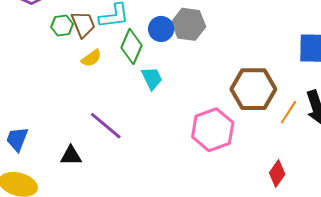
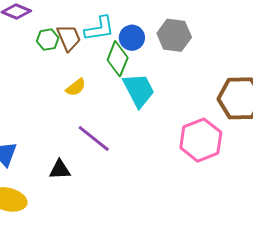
blue circle: (161, 29) -> (132, 38), moved
yellow semicircle: (91, 58) -> (76, 87), moved
cyan trapezoid: (152, 78) -> (139, 90), size x1.5

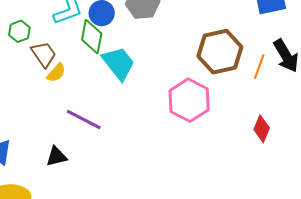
brown trapezoid: (69, 38) -> (44, 54), moved

